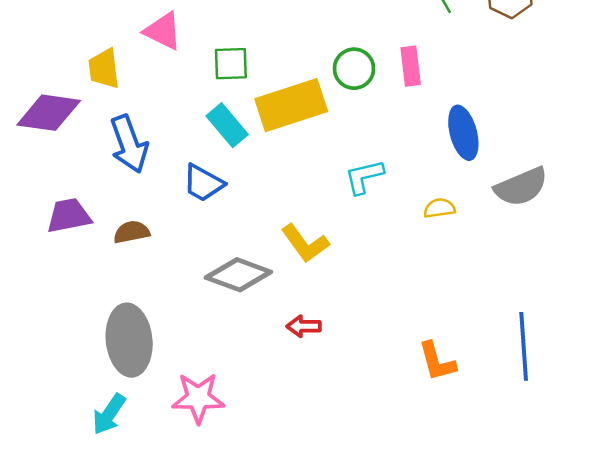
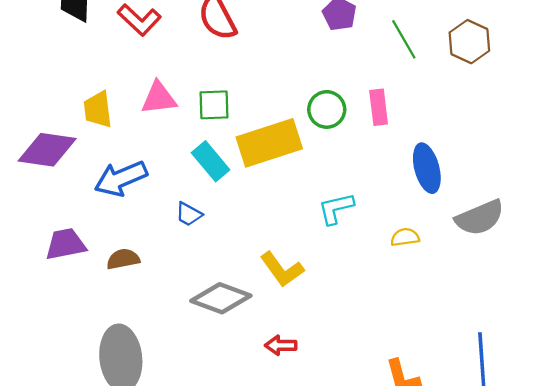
pink triangle: (163, 31) -> (159, 98), moved, turned -33
blue arrow: (129, 144) -> (121, 179), turned 87
blue trapezoid: (203, 183) -> (189, 214), size x0.7

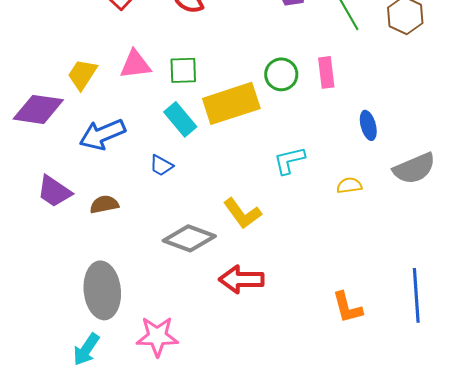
yellow trapezoid: (98, 109) -> (82, 74), turned 40
blue ellipse: (427, 168) -> (368, 125), size x0.7
purple trapezoid: (66, 244) -> (54, 191), turned -135
red arrow: (281, 345) -> (241, 279), size x1.6

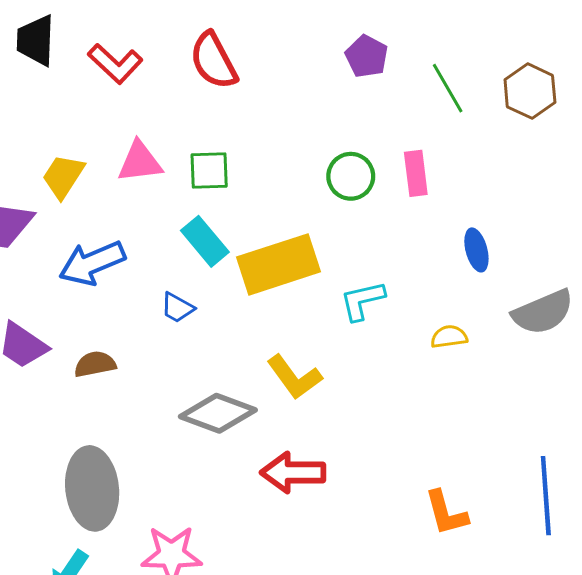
yellow rectangle: (231, 103) -> (279, 264), moved

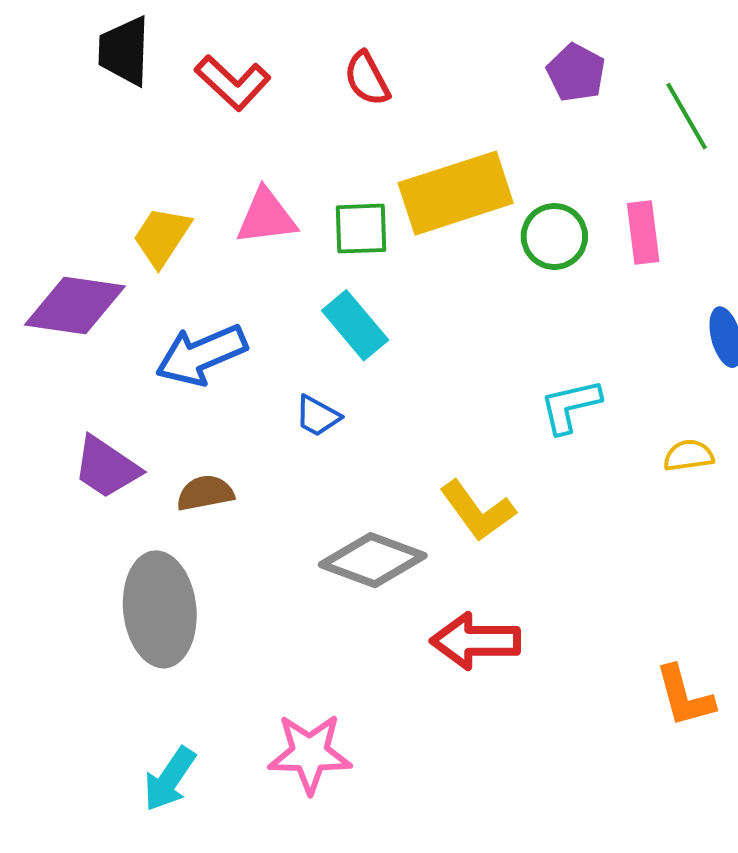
red semicircle: (213, 61) -> (367, 79), size x0.7
yellow rectangle: (279, 264) -> (456, 193), moved
gray ellipse: (92, 488) -> (160, 609), moved

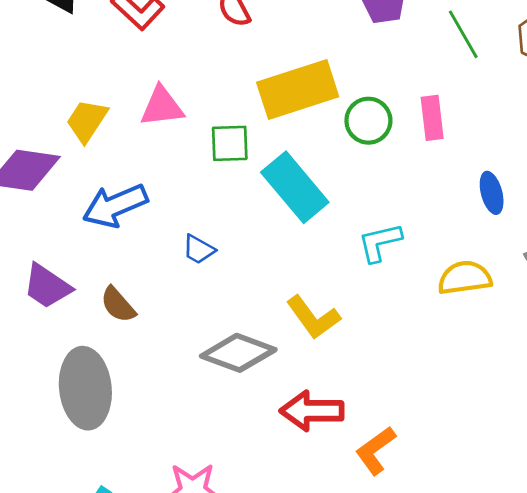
green square: (361, 229) -> (230, 143), moved
cyan rectangle: (355, 325) -> (295, 187), moved, size x1.4
yellow semicircle: (689, 455) -> (465, 278), size x1.5
brown semicircle: (205, 493) -> (118, 305), turned -120
orange L-shape: (685, 696) -> (376, 450), moved, turned 69

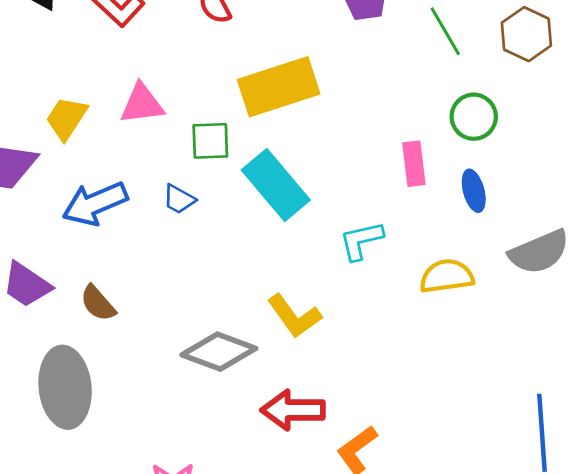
pink rectangle: (432, 118) -> (414, 164), moved
green circle: (368, 121) -> (474, 117), moved
blue trapezoid: (199, 249) -> (179, 199), moved

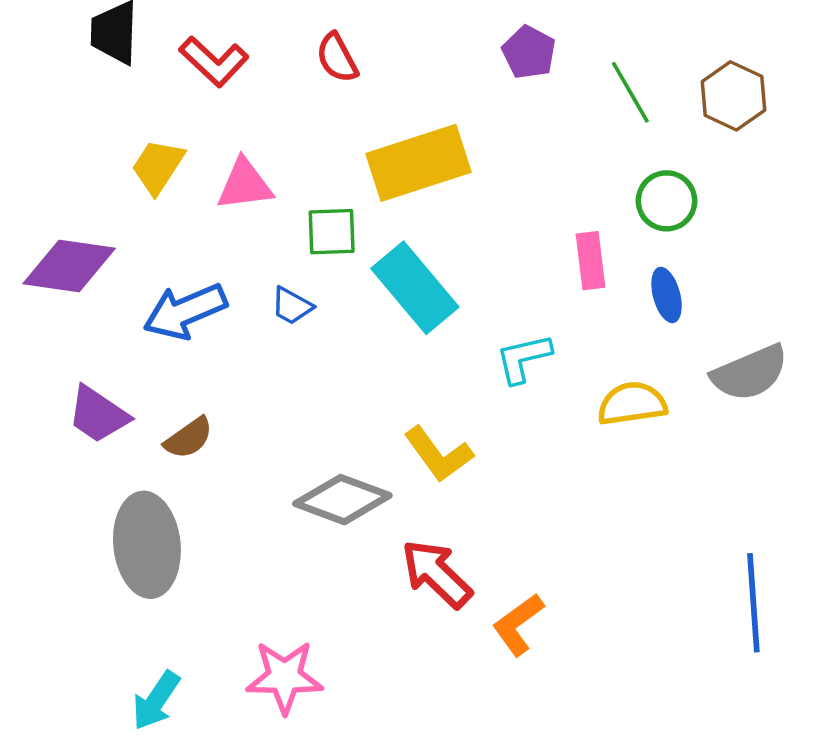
yellow trapezoid: (66, 118) -> (158, 166), moved
brown semicircle: (98, 303) -> (189, 438), turned -84
red arrow: (293, 410) -> (437, 574), turned 44

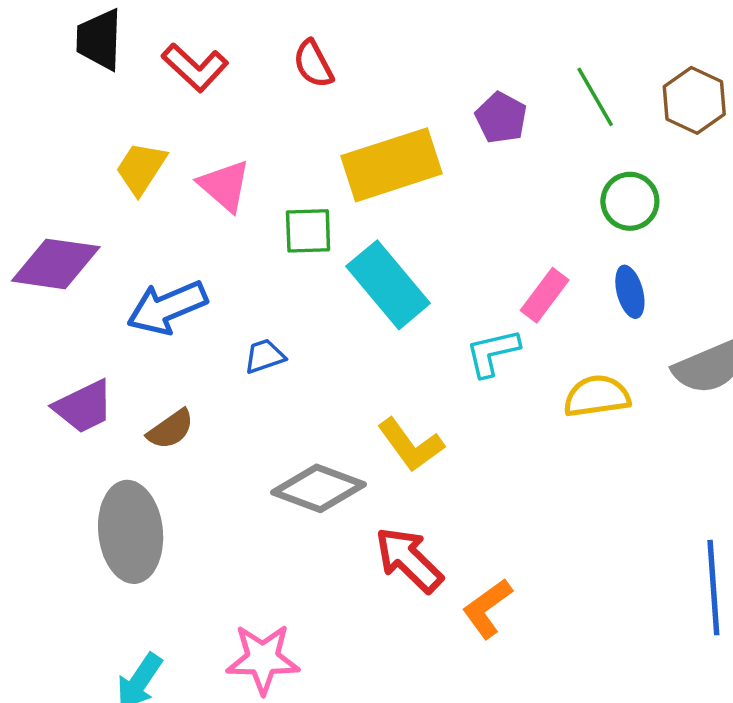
purple pentagon: (529, 52) -> (501, 118), moved
pink triangle: (245, 185) -> (225, 186), turned 48
pink rectangle: (590, 261) -> (545, 295), moved, turned 44
blue trapezoid: (292, 306) -> (265, 356), moved, turned 132
purple trapezoid: (98, 414) -> (84, 407), turned -60

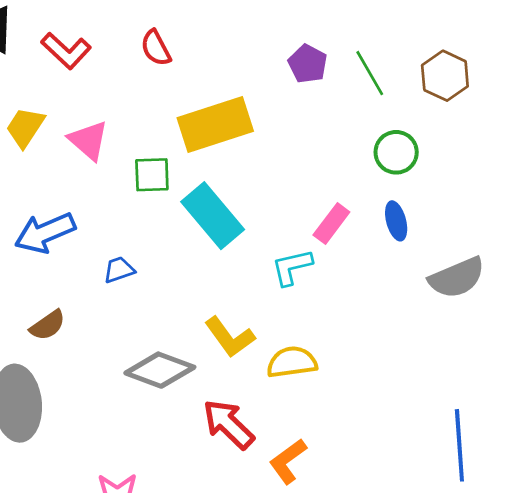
purple pentagon: (501, 118) -> (308, 64), moved
yellow semicircle: (597, 396) -> (292, 362), moved

